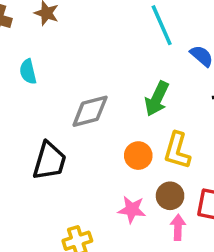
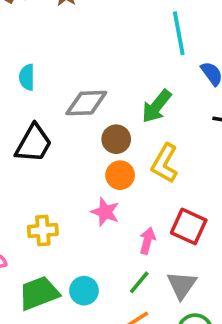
cyan semicircle: (28, 72) -> (27, 77), moved
orange circle: (138, 156) -> (120, 175), moved
brown circle: (170, 196) -> (116, 139), moved

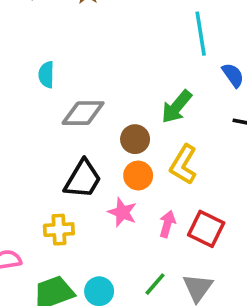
gray diamond: (86, 103) -> (83, 113), moved
black trapezoid: (34, 143) -> (83, 179), moved
pink arrow: (147, 241) -> (167, 224), moved

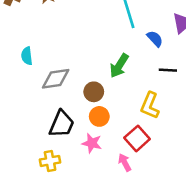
yellow L-shape: (183, 165) -> (150, 105), moved
pink arrow: (167, 224) -> (125, 162), moved, turned -36
red square: (206, 229) -> (137, 138), moved, turned 30

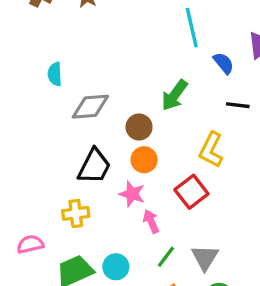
pink arrow: (125, 162) -> (151, 221), moved

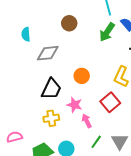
green arrow: (175, 95) -> (107, 32), moved
brown circle: (139, 127) -> (69, 23), moved
orange circle: (144, 160) -> (82, 76), moved
yellow cross: (76, 213) -> (51, 118), moved

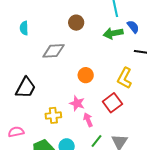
green arrow: (107, 32) -> (113, 33), turned 42
cyan semicircle: (26, 34) -> (24, 28), moved
black trapezoid: (51, 89) -> (26, 88), moved

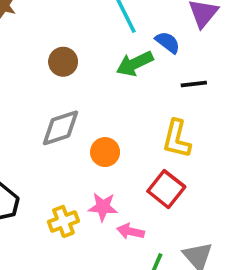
gray diamond: (53, 51) -> (61, 128), moved
yellow cross: (53, 115) -> (63, 221), moved
pink arrow: (88, 120) -> (131, 231), turned -40

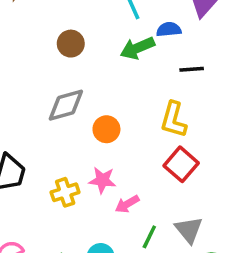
blue semicircle: (168, 42) -> (169, 29), turned -45
red square: (166, 189) -> (181, 164), moved
pink arrow: (131, 231) -> (127, 204), turned -45

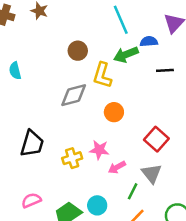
yellow L-shape: (174, 120) -> (102, 75), moved
orange circle: (106, 129) -> (114, 112), moved
gray triangle: (189, 230) -> (151, 174), moved

